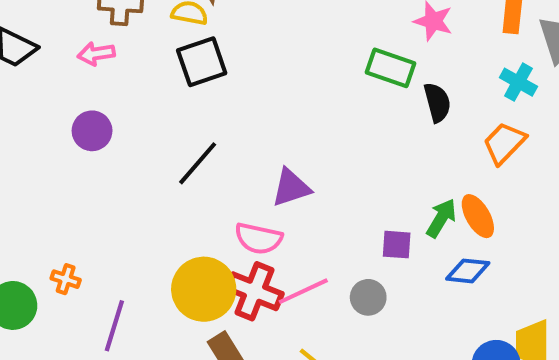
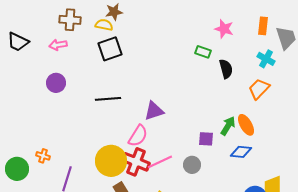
green rectangle: (391, 68) -> (203, 52), size x0.7
black line: (198, 163) -> (108, 99), turned 45
pink semicircle: (259, 238) -> (138, 136), turned -70

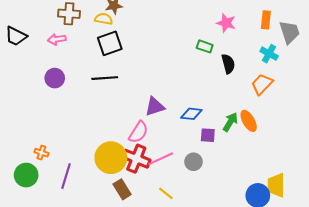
black line: (108, 99) -> (105, 78), moved
blue diamond: (241, 152) -> (191, 114), moved
green circle: (17, 169) -> (26, 175), moved

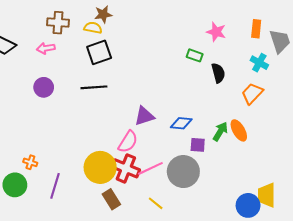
gray circle: (193, 162) -> (183, 172), size x1.8

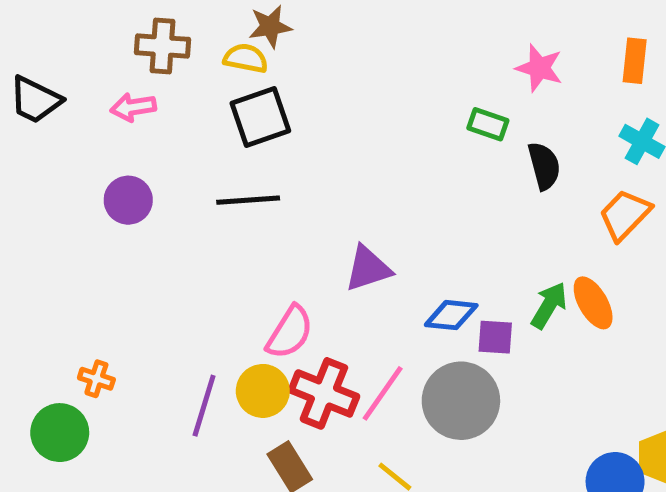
blue diamond: (181, 123) -> (451, 315), moved
pink semicircle: (128, 142) -> (290, 332), moved
yellow circle: (100, 167) -> (263, 391), size x0.7
pink line: (150, 168) -> (383, 393), turned -30
purple line: (55, 186) -> (204, 406), moved

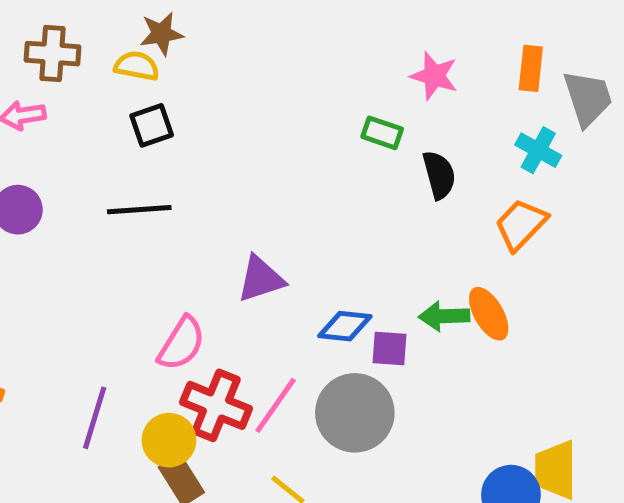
black square: (260, 117) -> (152, 125), size x0.7
green arrow: (549, 305) -> (444, 316), turned -123
yellow circle: (263, 391) -> (169, 440), moved

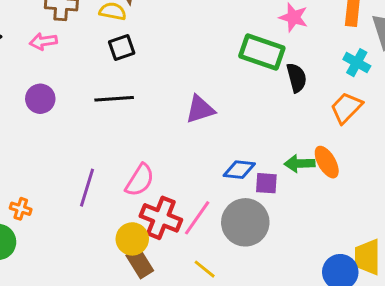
green rectangle: (382, 133) -> (262, 52), size x1.8
purple triangle: (261, 279) -> (200, 109), moved
purple line: (95, 418) -> (87, 188), moved

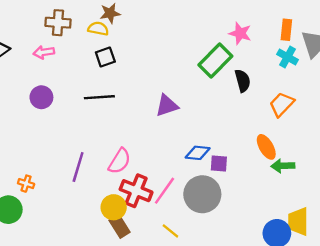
green rectangle: (262, 52) -> (215, 61), turned -64
cyan cross: (357, 63) -> (288, 57), moved
green arrow: (300, 164) -> (283, 166), moved

